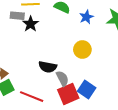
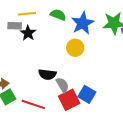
blue star: (86, 17) -> (83, 23), size x1.6
yellow circle: (82, 50) -> (75, 48), moved

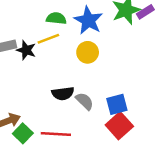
yellow line: (27, 14) -> (48, 39), moved
blue square: (87, 94) -> (117, 104), turned -30
red square: (69, 100) -> (119, 126), moved

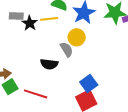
gray semicircle: (85, 101) -> (67, 50), moved
blue square: (117, 104) -> (89, 84), turned -36

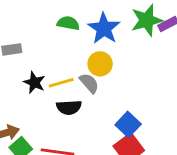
yellow line: (49, 19) -> (61, 83), moved
black star: (30, 23) -> (34, 82), moved

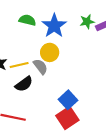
green star: (147, 20) -> (87, 22), size x0.6
black semicircle: (69, 107) -> (24, 84), turned -36

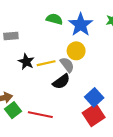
black semicircle: (24, 84) -> (61, 82), moved

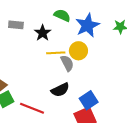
black star: (26, 62) -> (43, 33), moved
yellow line: (46, 63) -> (56, 53), moved
black semicircle: (61, 82) -> (60, 90), moved

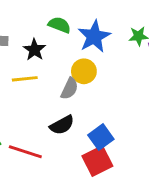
yellow line: (56, 53) -> (25, 79), moved
gray semicircle: (67, 63) -> (70, 89), turned 56

